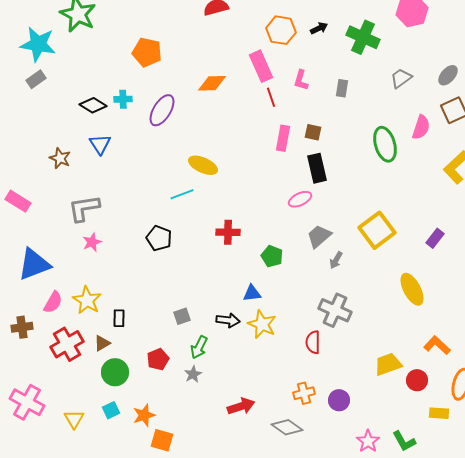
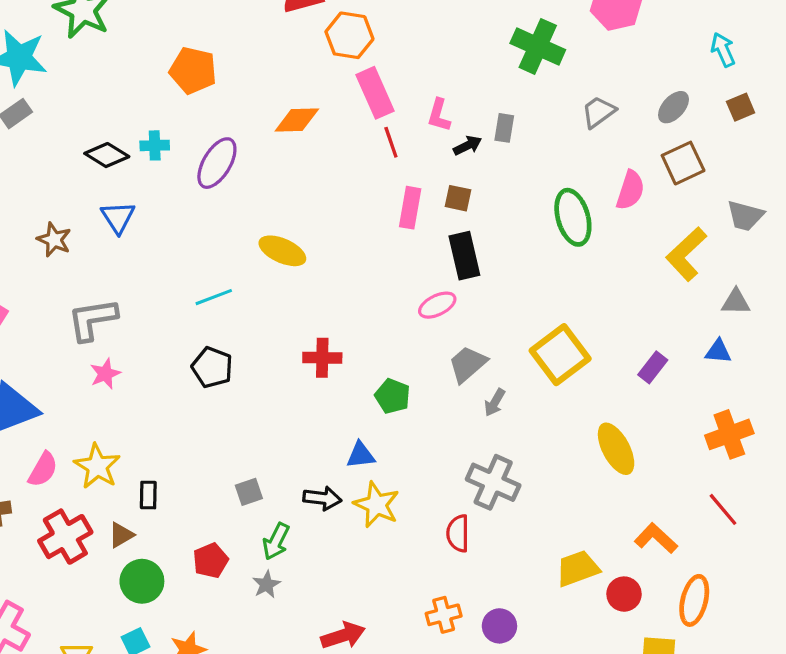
black arrow: (319, 28) -> (468, 145), moved
orange hexagon: (281, 30) -> (349, 35), moved
cyan line: (182, 194) -> (214, 297), moved

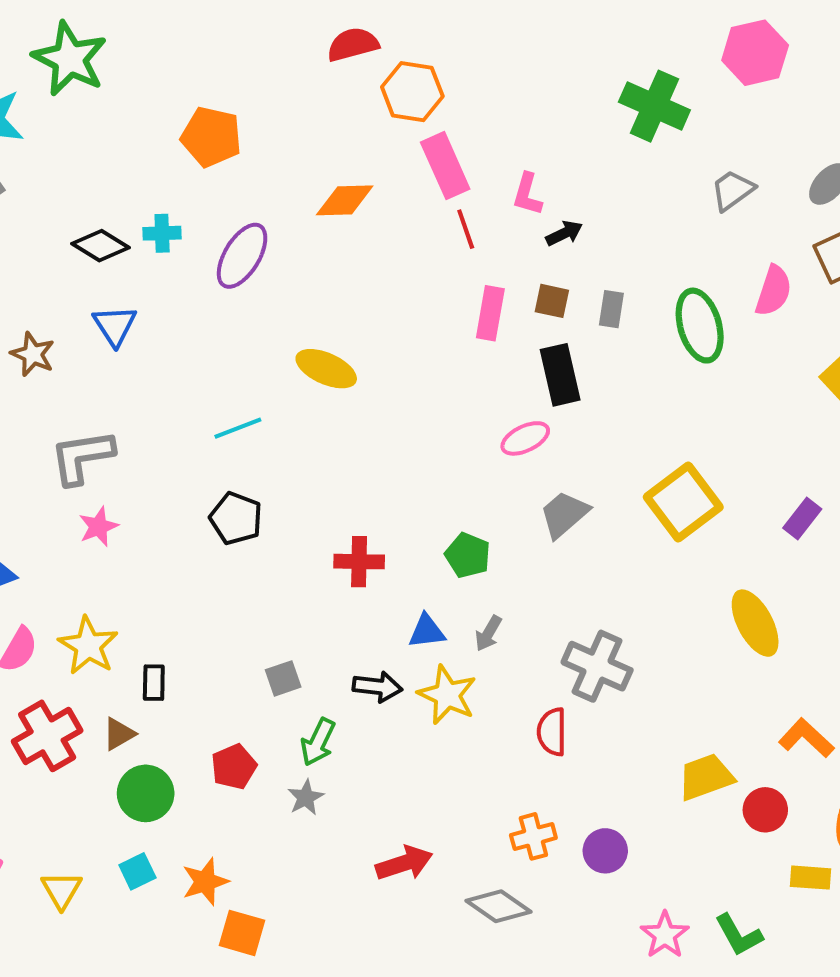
gray rectangle: (504, 128) -> (611, 309), moved
red cross: (322, 358) -> (359, 562), moved
gray arrow: (495, 402) -> (488, 633), moved

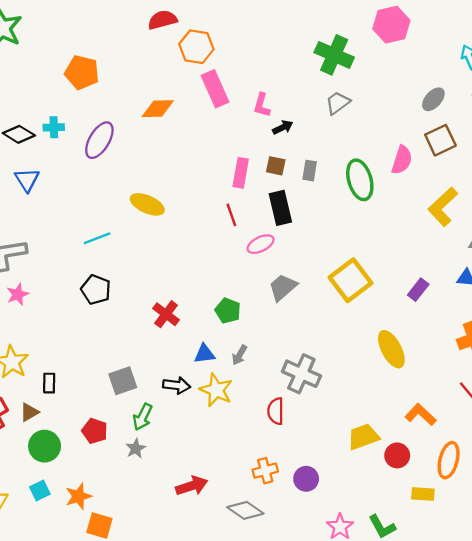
gray trapezoid: (732, 190) -> (338, 103), moved
red line: (466, 229) -> (231, 215), moved
red cross: (359, 562) -> (166, 314), turned 36
gray square: (283, 678) -> (123, 381), size x1.4
red pentagon: (234, 767) -> (95, 431), turned -30

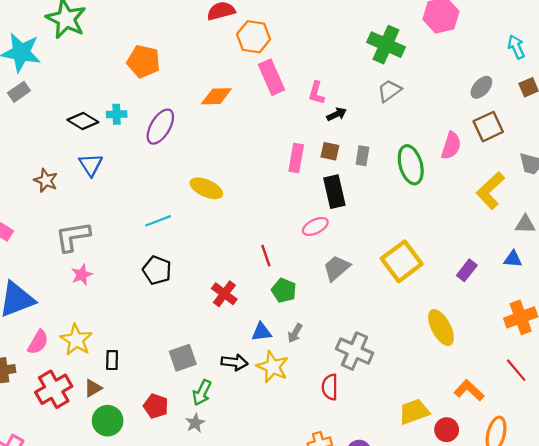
red line: (231, 215) -> (266, 256), moved

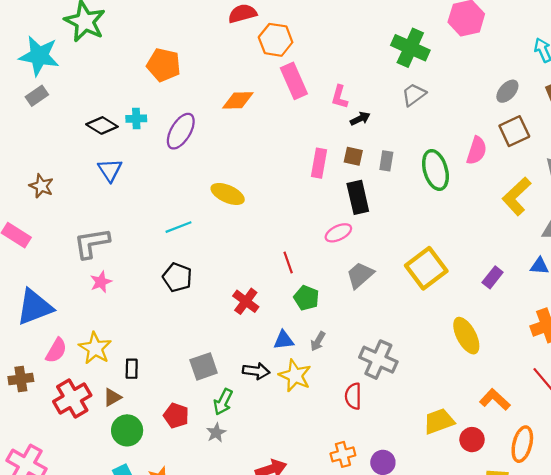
brown star: (46, 180) -> (41, 186), moved

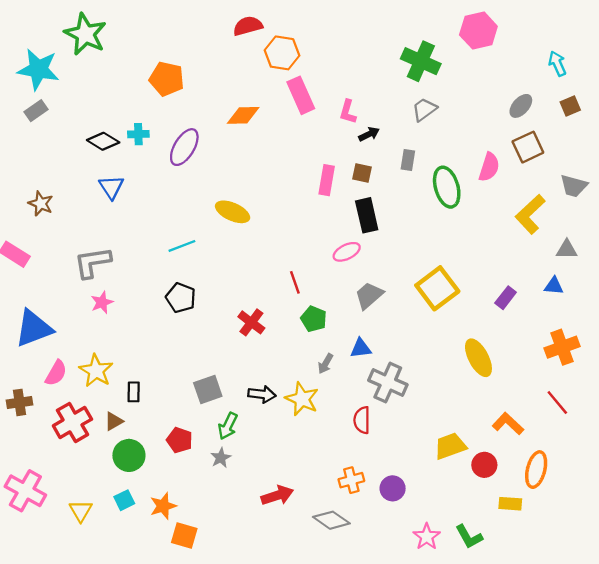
gray rectangle: (386, 161) -> (408, 160), moved
blue triangle: (284, 340) -> (361, 348), moved

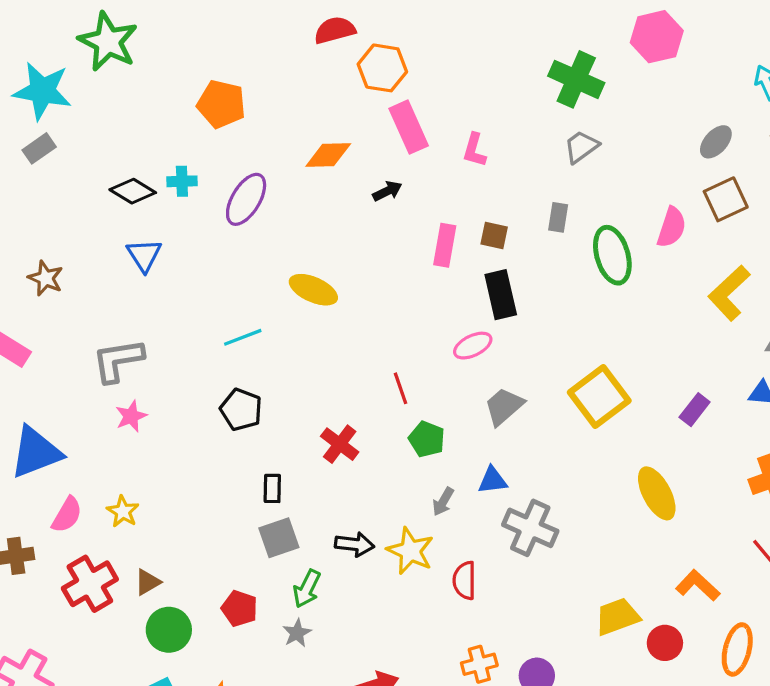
black arrow: (369, 134) -> (387, 191), moved
yellow star: (96, 371) -> (123, 511), size x0.7
black rectangle: (134, 392) -> (272, 488), moved
red semicircle: (362, 420) -> (465, 580), moved

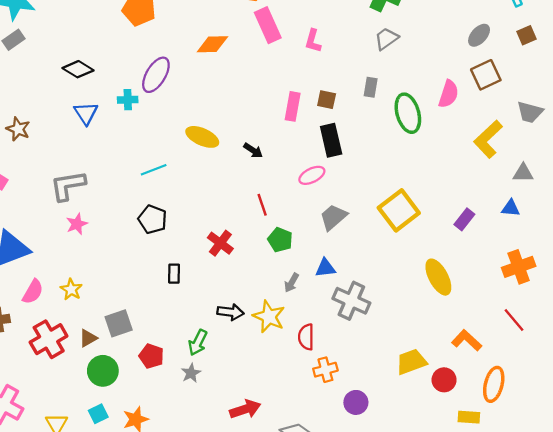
cyan cross: (182, 181) -> (128, 100), moved
black arrow: (387, 191) -> (253, 150), moved, turned 60
gray square: (279, 538) -> (119, 323), moved
orange cross: (479, 664) -> (325, 370), moved

